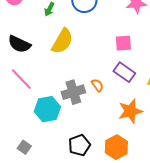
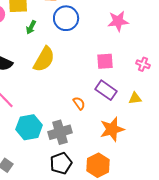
gray cross: (73, 92) -> (60, 132), moved

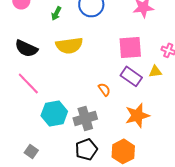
yellow semicircle: (44, 59) -> (69, 45), turned 52
pink square: (105, 61) -> (130, 47), size x1.4
yellow triangle: (135, 98) -> (155, 71), moved

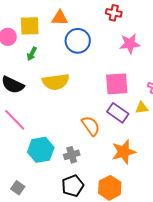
green arrow: (56, 13) -> (32, 54), moved
orange semicircle: (104, 89) -> (91, 126), size x1.5
gray cross: (85, 118) -> (72, 155), size x0.7

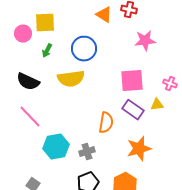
orange triangle: (60, 18) -> (104, 15), moved, turned 30
blue circle: (78, 41) -> (84, 49), moved
orange semicircle: (91, 126) -> (106, 123), turned 45

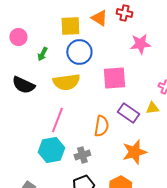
yellow square: (45, 23) -> (70, 26), moved
pink square: (132, 81) -> (114, 78), moved
pink line: (30, 117) -> (57, 120), moved, turned 65

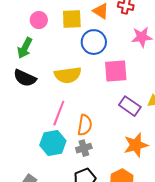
pink circle: (18, 37) -> (39, 20), moved
blue circle: (79, 52) -> (94, 42), moved
green arrow: (42, 54) -> (25, 48), moved, size x1.5
orange semicircle: (101, 126) -> (85, 125), moved

